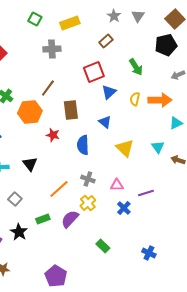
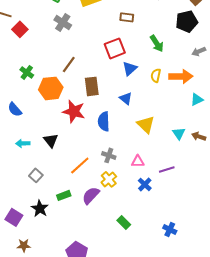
brown rectangle: (106, 41) -> (127, 17), turned 48
gray cross: (52, 49) -> (63, 22), moved, turned 36
red star: (53, 135) -> (74, 111), size x1.6
cyan triangle: (158, 147) -> (179, 133), moved

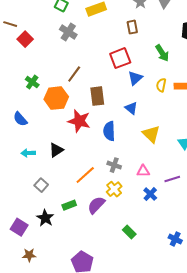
brown rectangle: (127, 17) -> (132, 27), turned 72
black triangle: (51, 140) -> (56, 150), turned 35

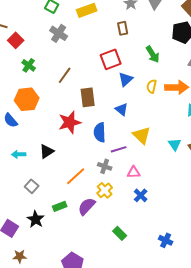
green cross: (32, 82) -> (29, 65), moved
orange hexagon: (56, 98) -> (27, 99), moved
red star: (79, 121) -> (70, 122), turned -30
purple line: (172, 179) -> (119, 149), moved

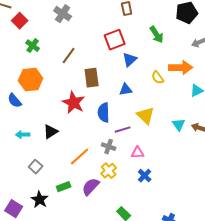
yellow semicircle: (152, 86) -> (158, 78), moved, turned -48
blue triangle: (122, 109) -> (126, 90), turned -48
red star: (70, 122) -> (74, 103), turned -30

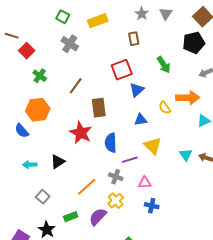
blue triangle: (126, 90) -> (141, 120), moved
blue cross: (145, 176) -> (152, 206), turned -32

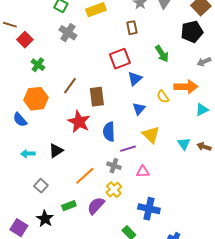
brown line: (76, 86) -> (70, 86), moved
blue triangle: (141, 120) -> (139, 109), turned -40
blue cross: (152, 206) -> (149, 209), moved, size x1.5

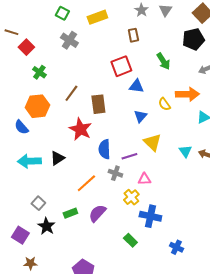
blue triangle: (135, 79) -> (136, 86), turned 49
blue semicircle: (109, 132) -> (104, 149), moved
cyan arrow: (28, 154) -> (29, 161), size x1.6
gray square: (41, 186) -> (38, 203), moved
yellow cross: (114, 190) -> (131, 197), moved

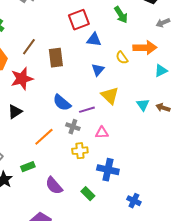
red star: (80, 129) -> (22, 79), moved, turned 30
blue semicircle: (104, 149) -> (62, 103), turned -48
yellow cross: (131, 197) -> (80, 151), moved, turned 35
purple semicircle: (97, 213) -> (54, 186), moved, turned -84

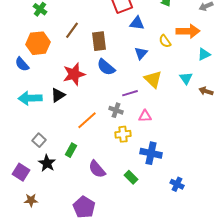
red star: (22, 79) -> (74, 74), moved
blue semicircle: (62, 103) -> (106, 67), moved
cyan triangle: (143, 105) -> (186, 78), moved
green rectangle: (28, 167) -> (71, 150), turned -40

